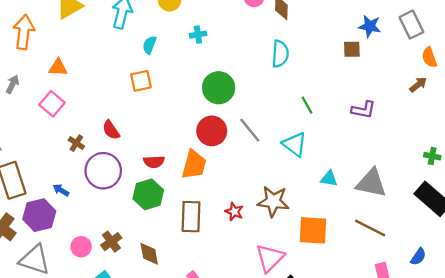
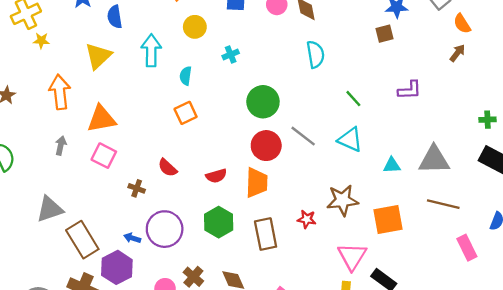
orange triangle: (58, 68) -> (101, 119), size x1.5
red semicircle: (154, 162) -> (216, 176), moved
purple circle: (103, 171) -> (165, 229), moved

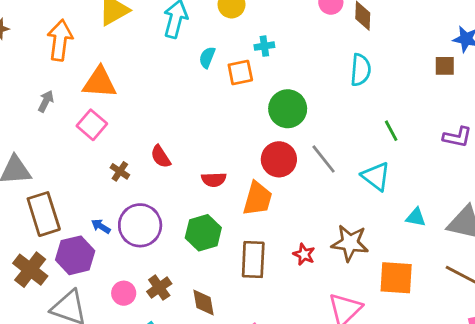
orange square: (186, 113) -> (240, 72), moved

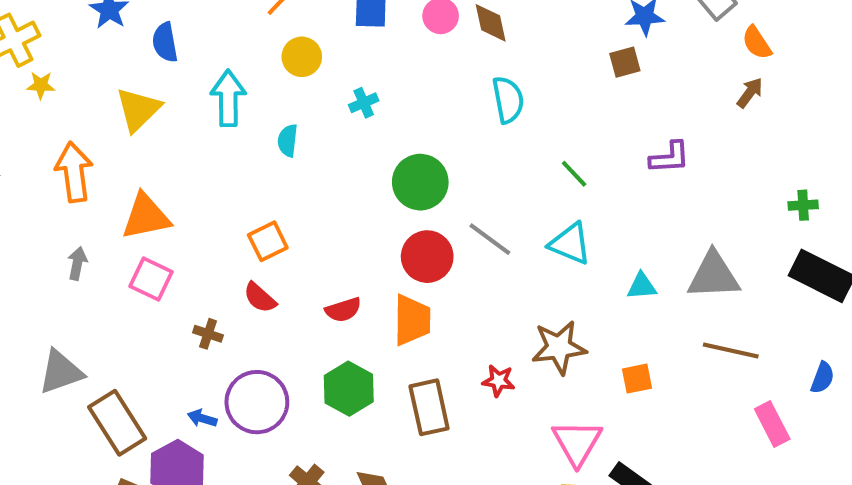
orange square: (240, 72) -> (268, 241), moved
orange square: (396, 278) -> (637, 379), size x0.6

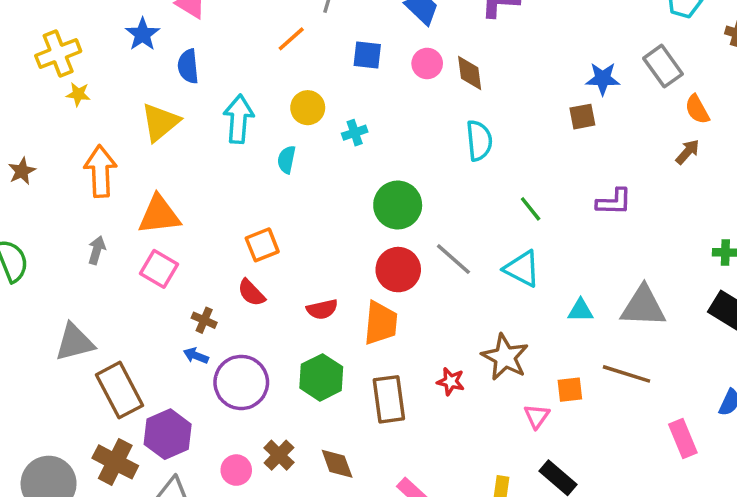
yellow circle: (302, 57) -> (308, 108), moved
brown star: (559, 347) -> (505, 357), turned 30
brown line: (731, 350) -> (627, 374), moved
blue arrow: (202, 418) -> (196, 356), moved
pink triangle: (577, 443) -> (537, 416), moved, size x0.6

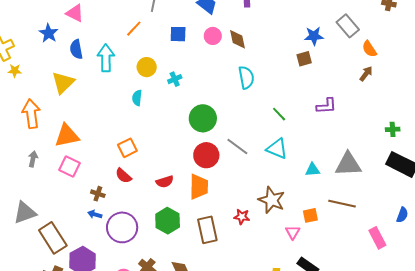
cyan arrow: (239, 119) -> (106, 58), moved

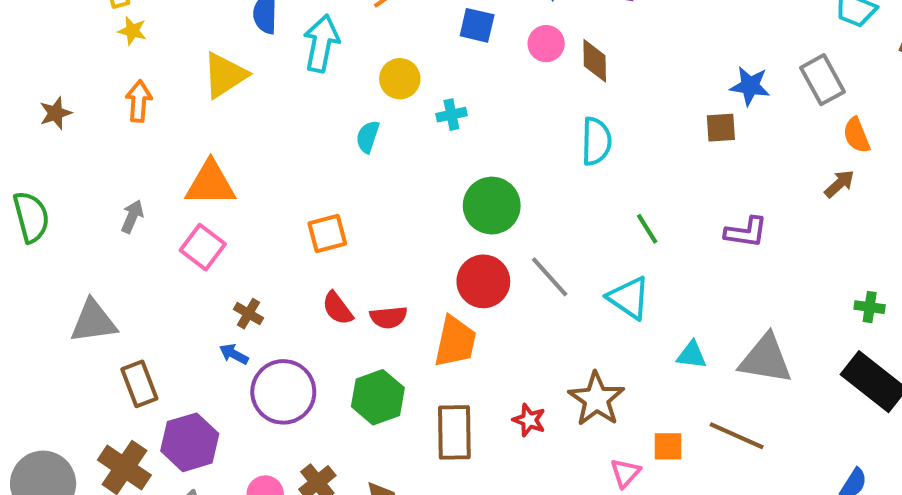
orange arrow: (31, 114) -> (139, 101), moved, size x0.7
red semicircle: (123, 176) -> (337, 308), moved
brown rectangle: (53, 238) -> (139, 384), size x0.7

